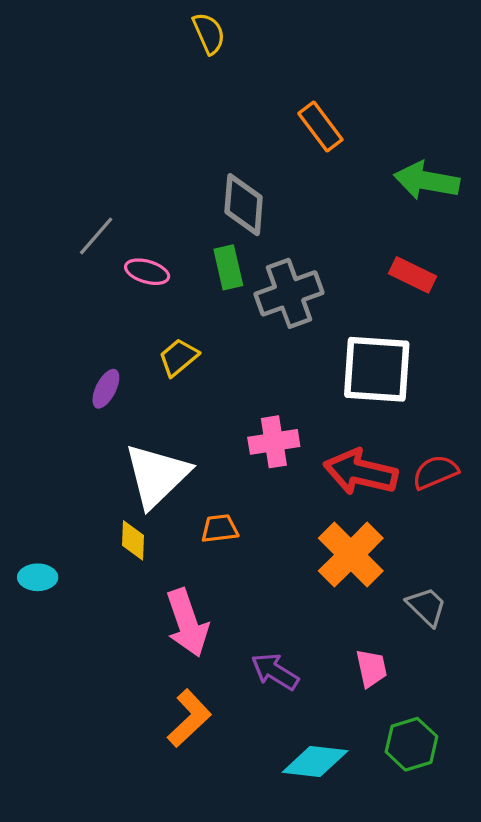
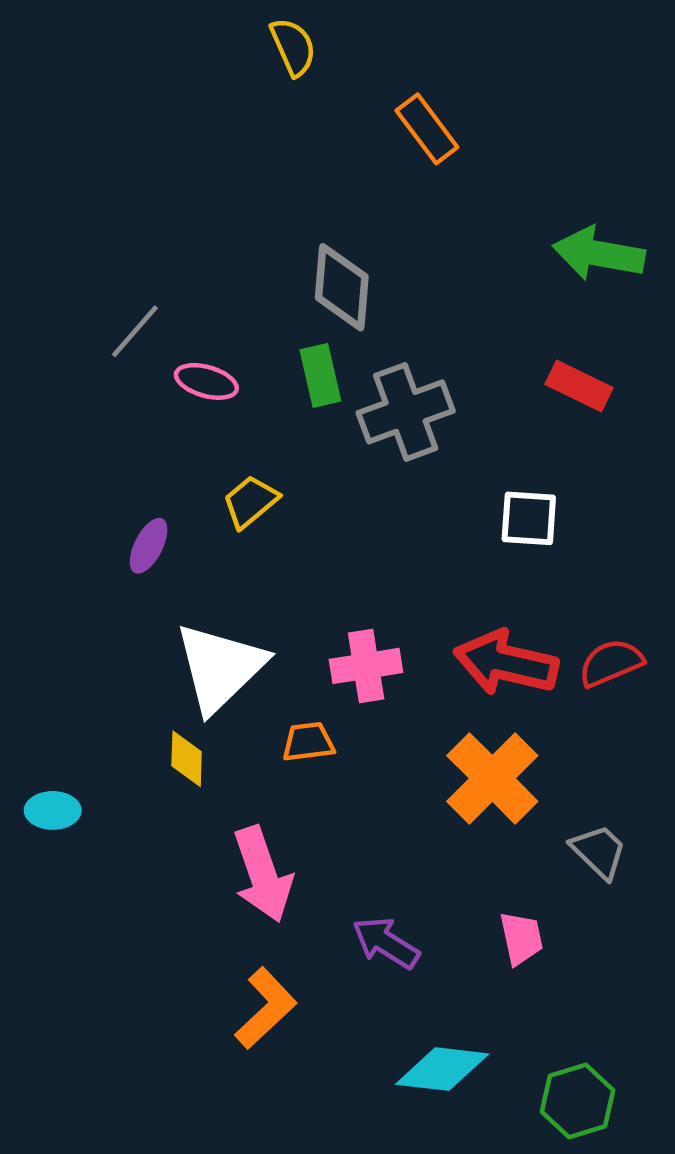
orange rectangle: (320, 127) -> (427, 129), moved
white square: (377, 369) -> (529, 518), size x0.6
pink cross: (274, 442) -> (366, 666), moved
green hexagon: (411, 744) -> (577, 1101), moved

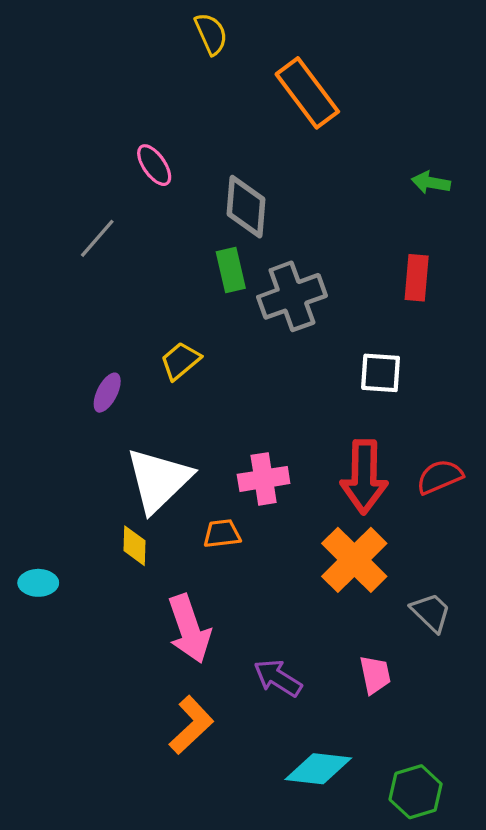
orange rectangle: (427, 129) -> (307, 93), size x1.4
green arrow: (599, 254) -> (431, 183), size x0.6
pink ellipse: (206, 381) -> (154, 165), moved, turned 39
red rectangle: (579, 386) -> (417, 278), turned 69
red arrow: (506, 663) -> (364, 477), turned -102

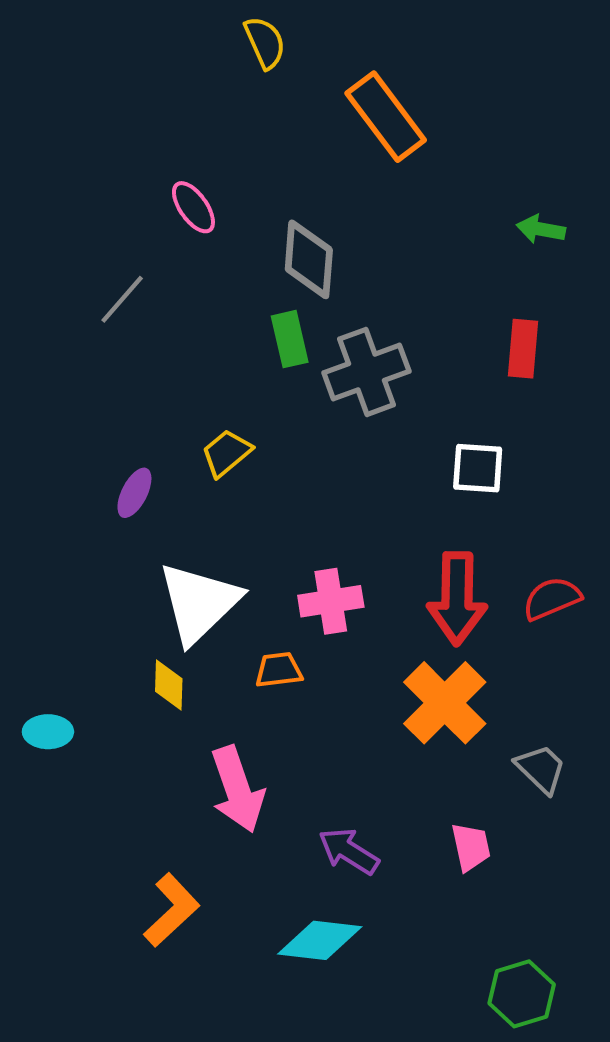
orange L-shape: (191, 725) -> (172, 910), moved
cyan diamond: (318, 769) -> (320, 940), moved

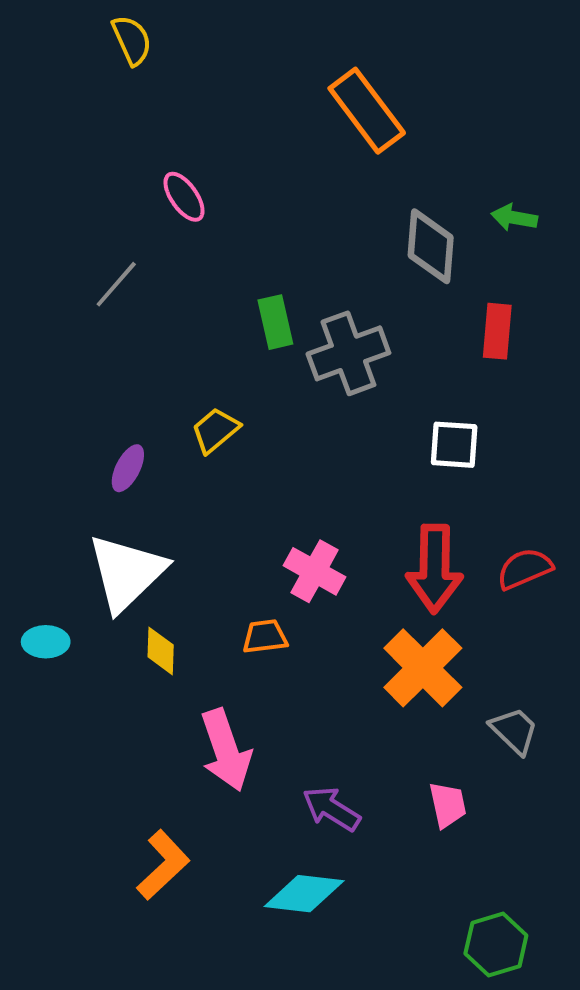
yellow semicircle: (265, 42) -> (132, 40), moved
gray diamond: (309, 259) -> (431, 246), moved
pink cross: (331, 601) -> (315, 571), turned 38
white triangle: (199, 603) -> (127, 573), moved
cyan ellipse: (48, 732) -> (46, 642), moved

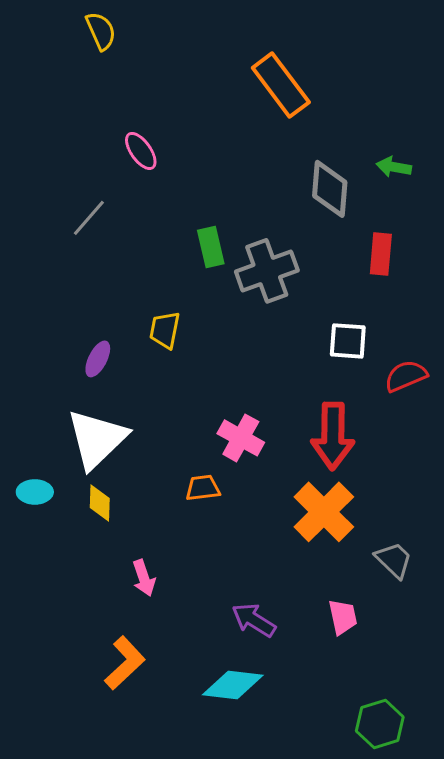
yellow trapezoid: (215, 430) -> (165, 330), turned -39
red semicircle: (525, 569) -> (406, 376), moved
yellow diamond: (161, 651) -> (100, 503), moved
pink arrow: (226, 750) -> (144, 578), moved, size x0.6

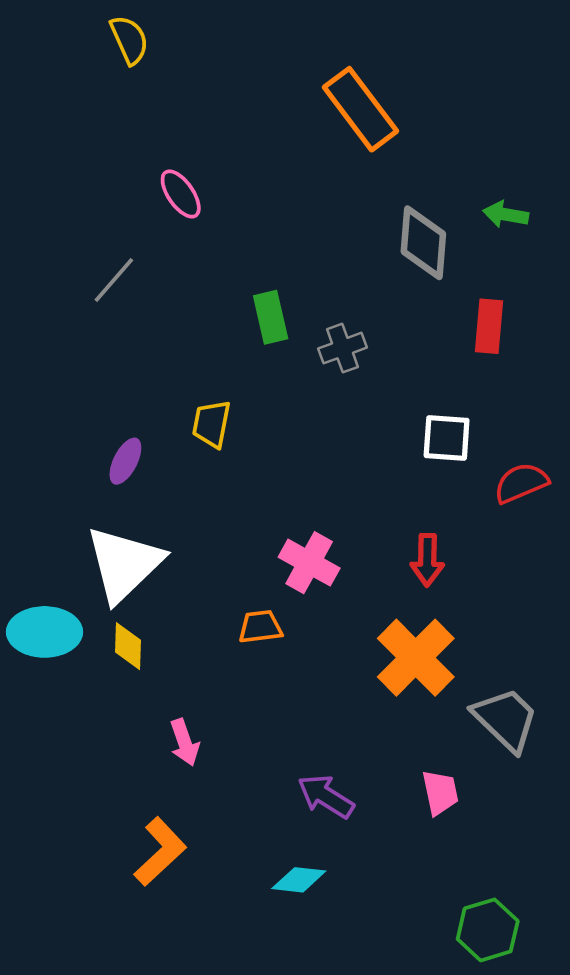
gray cross: (267, 271) -> (343, 348), size x0.6
red arrow: (333, 436) -> (427, 560), size x0.6
cyan ellipse: (35, 492) -> (45, 632), size x1.6
gray trapezoid: (394, 560) -> (506, 719), size x1.4
cyan diamond: (233, 685) -> (299, 880), size x0.7

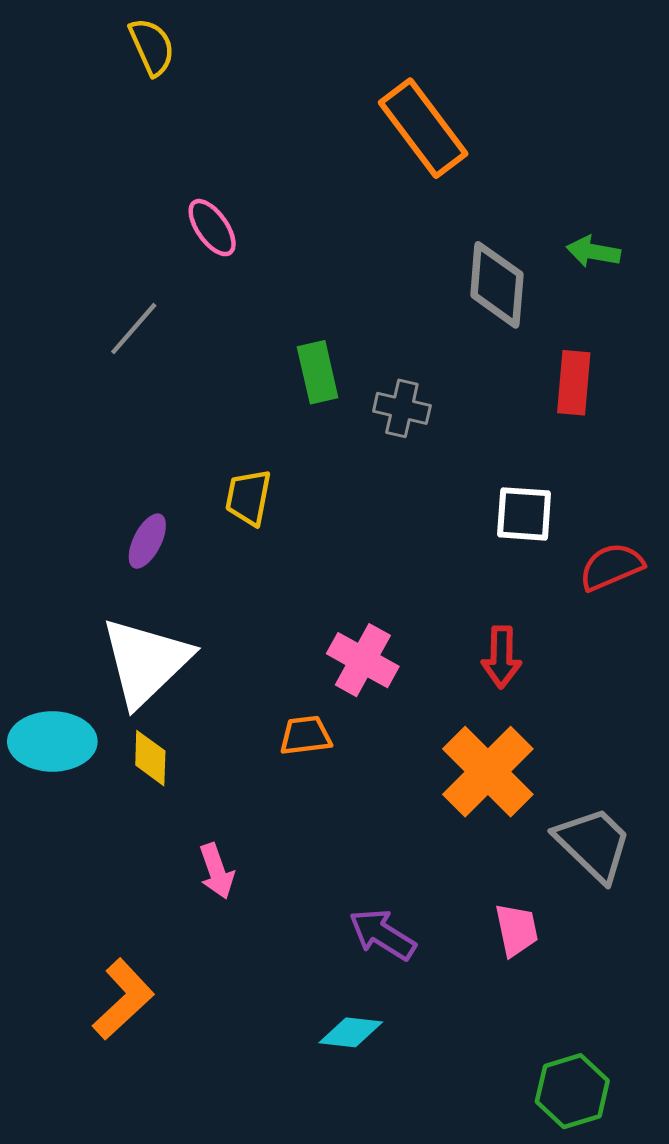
gray cross: (343, 348) -> (402, 408), turned 33
orange L-shape: (160, 852) -> (123, 999), moved

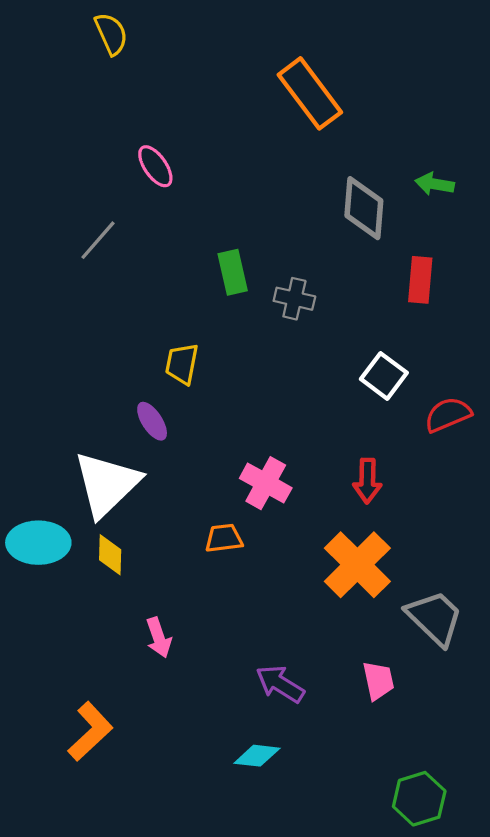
white square: (524, 514) -> (384, 376), turned 33
purple ellipse: (147, 541) -> (152, 421), moved, turned -60

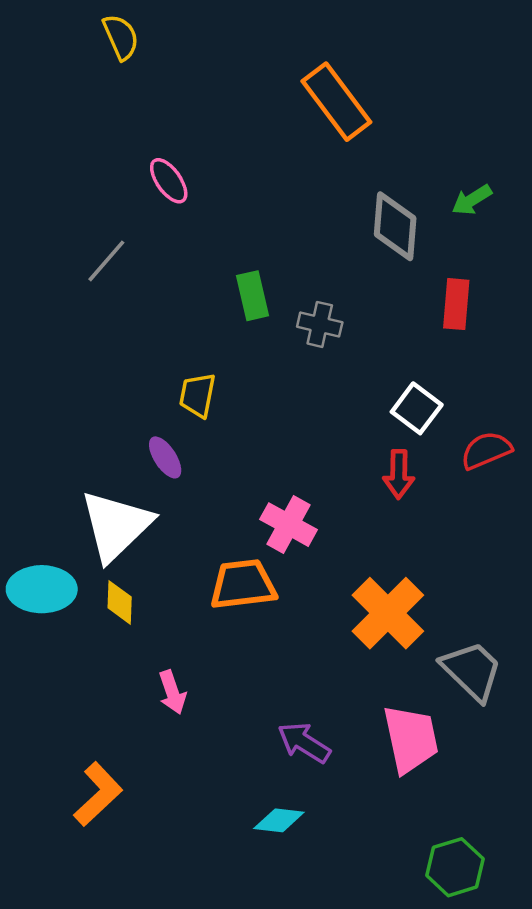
green arrow: (435, 184) -> (472, 200), turned -42
red arrow: (367, 481) -> (399, 474), moved
orange trapezoid: (224, 538) -> (243, 584), size x1.6
pink trapezoid: (378, 681) -> (411, 739), size x1.6

